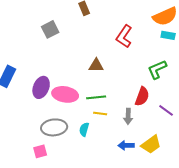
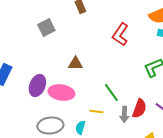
brown triangle: (96, 65) -> (75, 64), moved
red semicircle: (142, 96) -> (139, 108), moved
green line: (96, 97) -> (111, 92), moved, turned 60

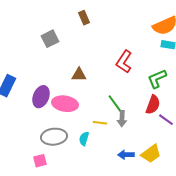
red L-shape: (120, 34) -> (124, 62), moved
red semicircle: (139, 108) -> (153, 105), moved
gray arrow: (124, 114) -> (122, 119), moved

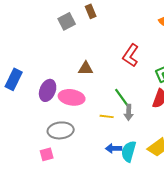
gray square: (50, 39) -> (67, 21), moved
cyan semicircle: (84, 139) -> (129, 151), moved, size x1.5
blue arrow: (126, 155) -> (114, 148), moved

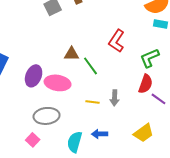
green line: (122, 97) -> (91, 66), moved
cyan semicircle: (129, 151) -> (75, 142), moved
pink square: (47, 154) -> (33, 140), turned -32

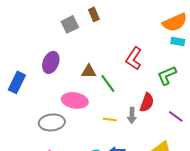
purple ellipse: (34, 76) -> (51, 62), moved
red semicircle: (146, 84) -> (147, 102), moved
gray ellipse: (47, 116) -> (52, 122), moved

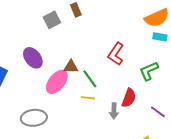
purple ellipse: (51, 62) -> (33, 58), turned -60
pink ellipse: (75, 100) -> (57, 82), moved, turned -60
yellow line: (110, 119) -> (88, 98), moved

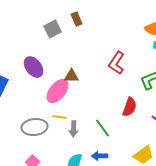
green line: (90, 79) -> (103, 128), moved
yellow line: (88, 98) -> (60, 117), moved
gray arrow: (114, 111) -> (74, 129), moved

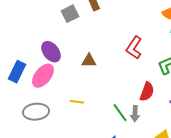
pink ellipse: (58, 91) -> (43, 76), moved
gray ellipse: (35, 127) -> (36, 112), moved
gray arrow: (74, 129) -> (135, 114), moved

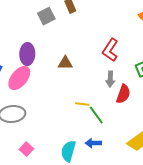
purple ellipse: (51, 52) -> (27, 54), turned 40
yellow line: (77, 102) -> (82, 104), moved
gray arrow: (135, 114) -> (110, 79), moved

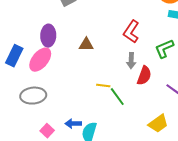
blue arrow: (93, 143) -> (73, 124), moved

